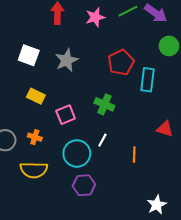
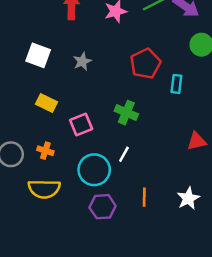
gray star: (67, 60) -> (82, 61), size x0.7
cyan rectangle: (147, 80) -> (176, 84), size x0.7
red triangle: (165, 129) -> (197, 141), turned -30
orange line: (134, 155) -> (144, 197), moved
white star: (157, 205) -> (188, 198), moved

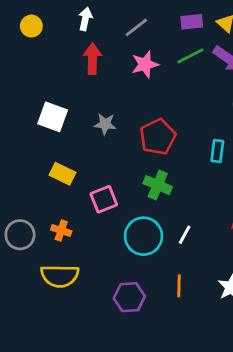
gray star: (82, 61) -> (105, 124), turned 30
red pentagon: (145, 64) -> (158, 137), moved
white line: (124, 154) -> (185, 235), moved
cyan circle: (94, 170) -> (143, 236), moved

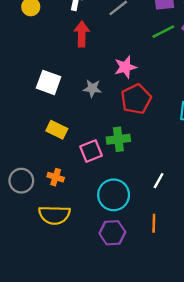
pink star: (145, 64) -> (125, 67), moved
green cross: (158, 185) -> (118, 139), moved, turned -30
cyan circle: (143, 236) -> (114, 195), moved

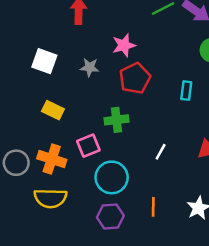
pink square: (91, 151) -> (88, 146), moved
orange cross: (56, 177) -> (52, 159), size x1.6
white line: (159, 181) -> (161, 152), moved

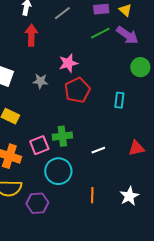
green cross: (117, 120) -> (62, 136), moved
white line: (161, 152) -> (98, 150), turned 40
purple hexagon: (110, 217) -> (37, 203), moved

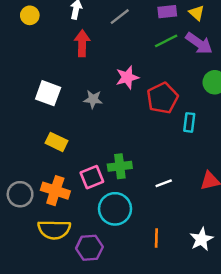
red pentagon: (77, 90) -> (162, 98), moved

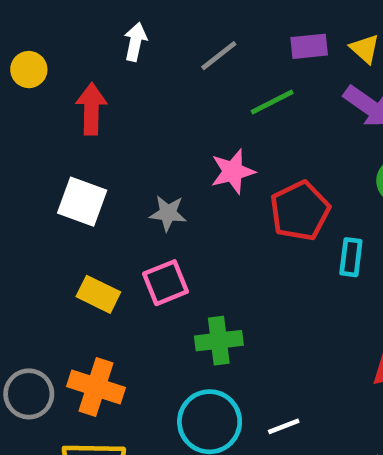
yellow circle: (30, 15) -> (29, 70), moved
green line: (166, 41) -> (272, 102), moved
red arrow: (82, 43) -> (91, 109), moved
pink square: (92, 177) -> (166, 283), moved
white line: (164, 183) -> (284, 426), moved

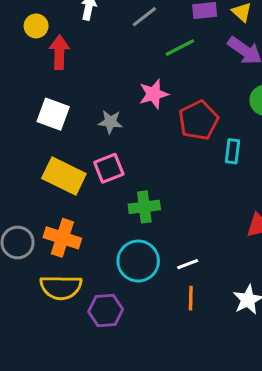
yellow circle: (29, 70) -> (36, 26), moved
yellow rectangle: (98, 294) -> (64, 176), size x1.5

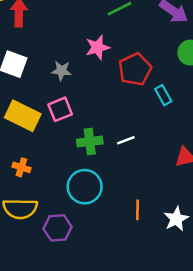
cyan rectangle: (233, 151) -> (163, 95), turned -36
orange cross: (62, 238) -> (21, 167), size x0.6
white line: (188, 264) -> (126, 140), moved
orange line: (191, 298) -> (137, 210), moved

